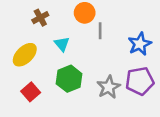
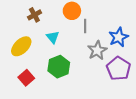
purple pentagon: (140, 81) -> (119, 69), turned -30
gray star: (109, 87) -> (97, 50), moved

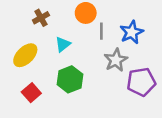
cyan triangle: (53, 37) -> (63, 44), turned 32
blue star: (119, 37) -> (132, 32), moved
purple pentagon: (119, 69) -> (141, 82), turned 30

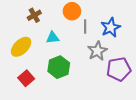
cyan triangle: (63, 44) -> (53, 38), turned 32

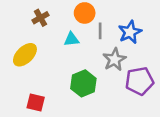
cyan triangle: (53, 38) -> (71, 39), moved
green hexagon: (59, 67) -> (83, 83), moved
red square: (26, 78) -> (36, 102), moved, turned -35

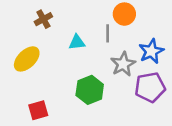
orange circle: (85, 13) -> (124, 14), moved
blue star: (130, 32) -> (151, 51), moved
red square: (36, 102) -> (38, 110), turned -30

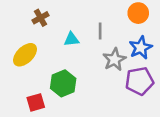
orange circle: (124, 14) -> (138, 13), moved
green hexagon: (90, 90) -> (63, 83), moved

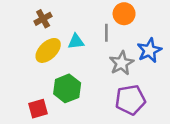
orange circle: (138, 13) -> (124, 14), moved
yellow ellipse: (25, 55) -> (48, 50), moved
purple pentagon: (139, 81) -> (130, 100), moved

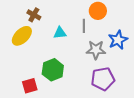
brown cross: (43, 19) -> (34, 15), turned -32
yellow ellipse: (48, 50) -> (22, 36), moved
gray star: (122, 63) -> (96, 50), turned 30

